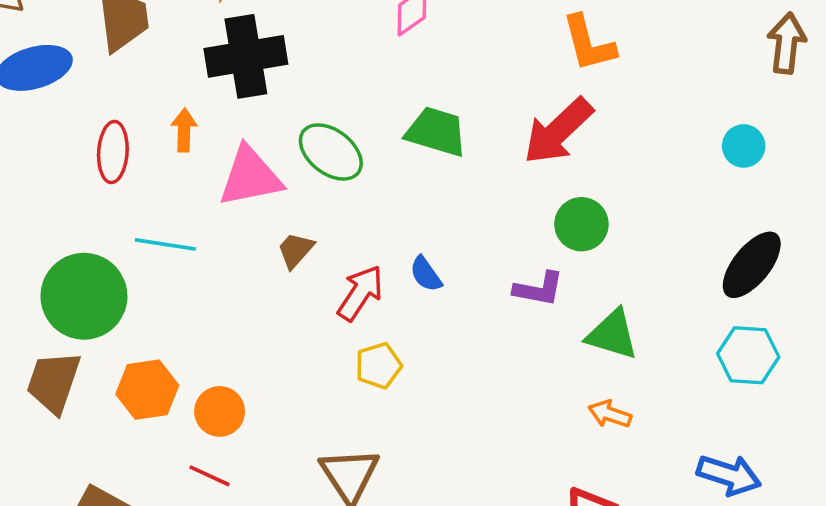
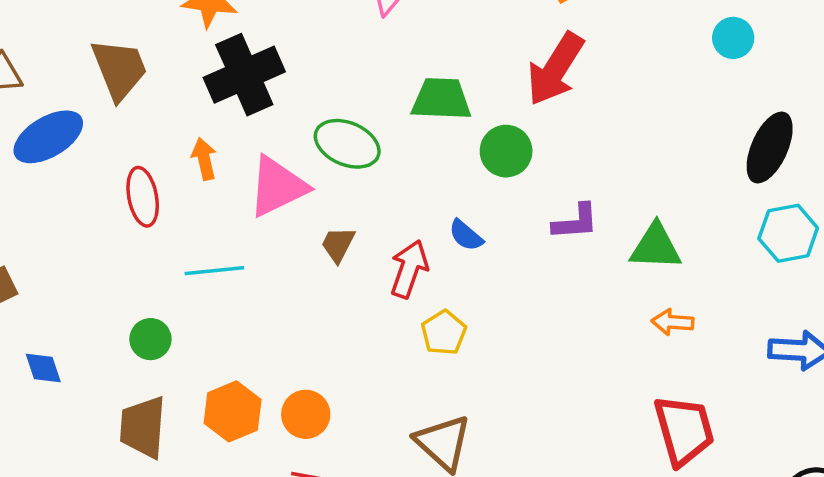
green circle: (581, 224) -> (506, 151), moved
green circle: (84, 296) -> (150, 339), size x0.5

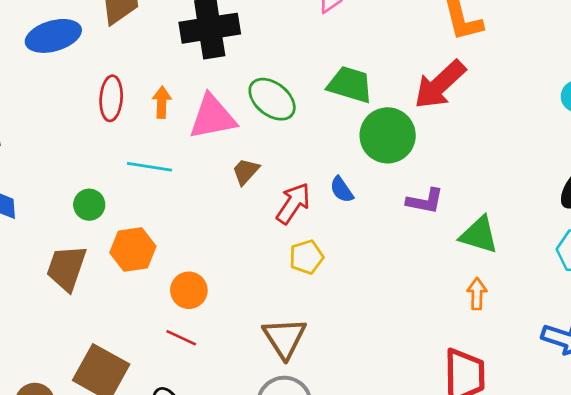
green circle: (506, 151) -> (388, 135), size x1.4
orange arrow: (204, 159) -> (162, 102), moved
orange arrow: (673, 322) -> (477, 294), turned 72
orange hexagon: (233, 411) -> (133, 250), moved

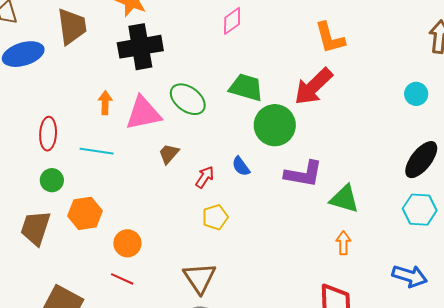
red ellipse: (111, 98) -> (48, 134), moved
purple L-shape: (425, 201) -> (303, 174), size x1.4
red arrow: (293, 203) -> (205, 177), size x0.7

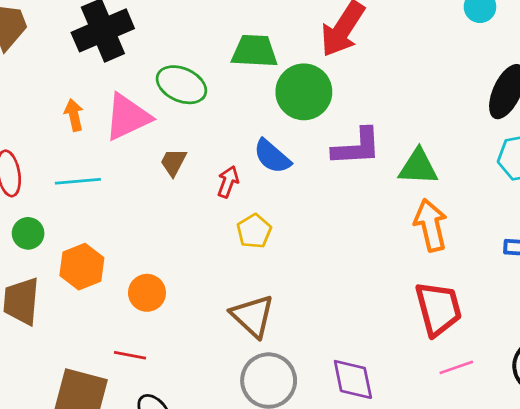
blue semicircle: (241, 166) -> (272, 156), size x1.4
orange arrow: (343, 243) -> (431, 225), size x1.6
red line: (122, 279) -> (130, 355), moved

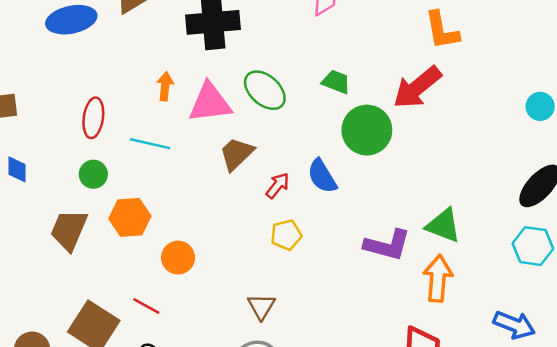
green trapezoid: (254, 51) -> (336, 82), size x0.7
purple L-shape: (357, 147) -> (387, 245), moved
brown trapezoid: (173, 162) -> (237, 154), size x1.4
brown triangle: (253, 316) -> (261, 306), size x0.7

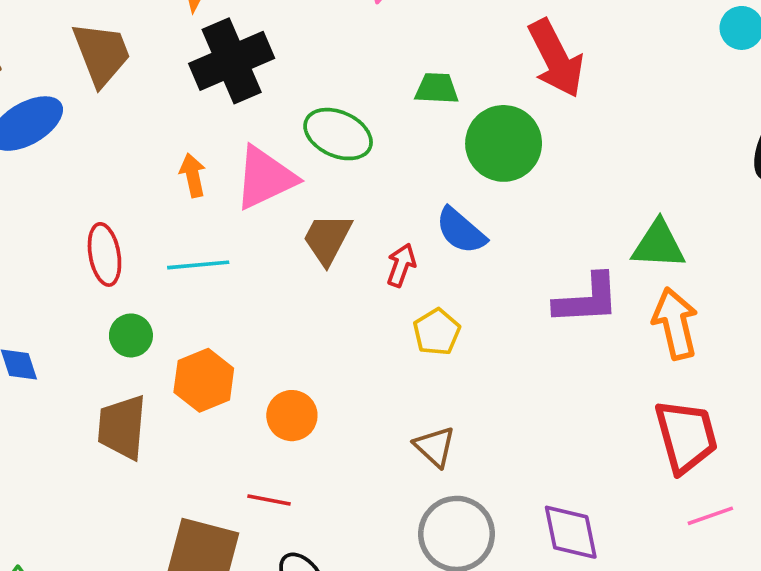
red arrow: (417, 87) -> (556, 58), turned -60

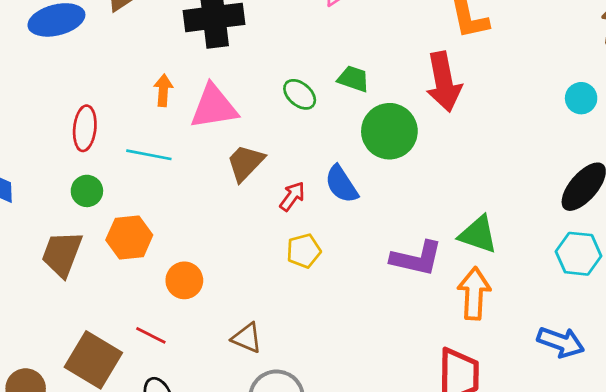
green ellipse: (338, 134) -> (300, 94), moved, size x0.7
brown triangle: (435, 447) -> (247, 338), moved, turned -36

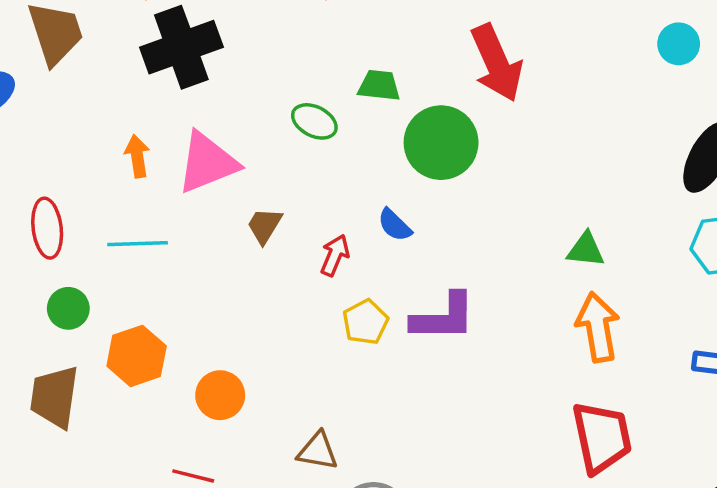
brown trapezoid: (245, 163) -> (264, 226), size x0.7
blue semicircle: (341, 184) -> (395, 225), size x0.7
green triangle: (478, 234) -> (586, 250), size x0.7
purple L-shape: (417, 258) -> (443, 317), moved

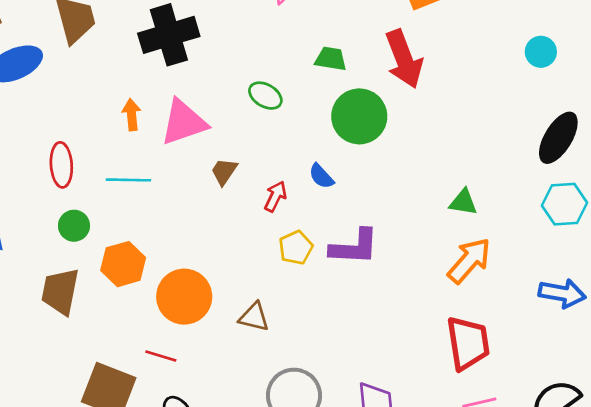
green trapezoid: (379, 86) -> (331, 59), moved
orange arrow: (598, 327) -> (469, 261), turned 48
orange circle: (220, 395) -> (184, 297), size x1.5
brown triangle: (318, 451) -> (254, 317), moved

